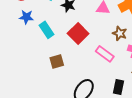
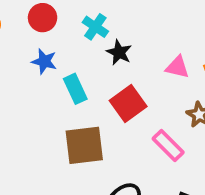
brown square: (57, 61) -> (84, 145), size x1.6

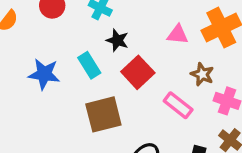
black star: (119, 52) -> (117, 40), moved
blue star: (44, 61) -> (44, 74), moved, size x1.4

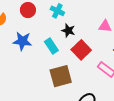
blue star: (44, 74) -> (22, 41), moved

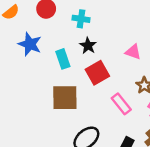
cyan cross: (57, 11) -> (81, 19), turned -32

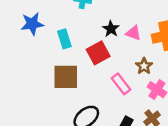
blue star: (30, 44) -> (32, 24), turned -30
black star: (88, 46) -> (111, 29), moved

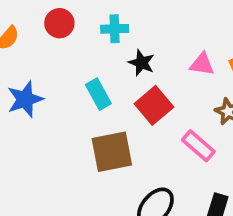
blue star: (32, 24) -> (25, 99), moved
black star: (111, 29) -> (142, 63), moved

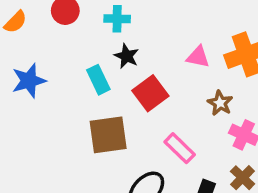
black star: (142, 63) -> (127, 56), moved
pink rectangle: (198, 146) -> (180, 148), moved

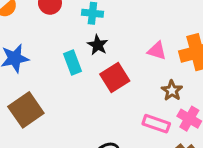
brown square: (108, 135) -> (26, 110), moved, turned -32
pink rectangle: (180, 148) -> (156, 124), moved, turned -30

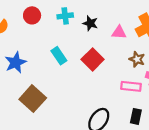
black star: (98, 45) -> (90, 23), moved

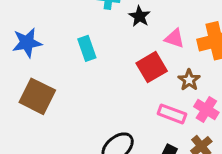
red square: (93, 59) -> (152, 67), moved
brown square: (33, 99) -> (37, 96), turned -30

